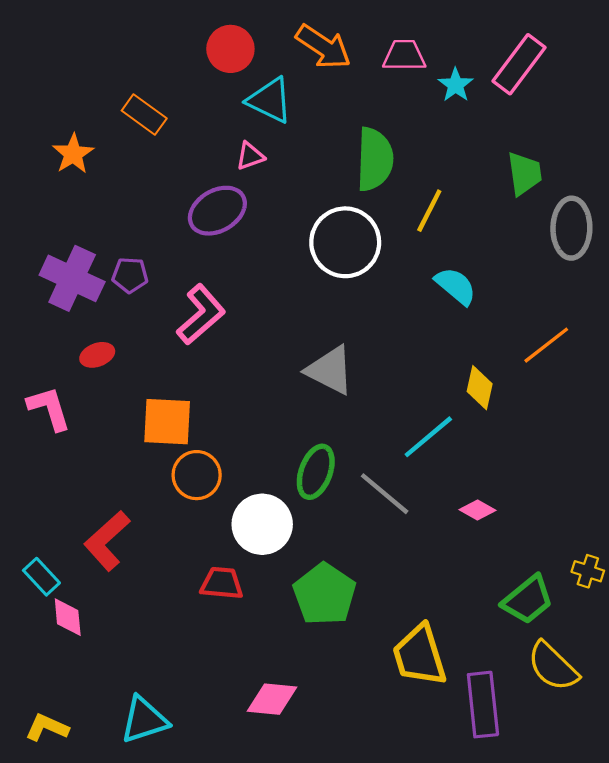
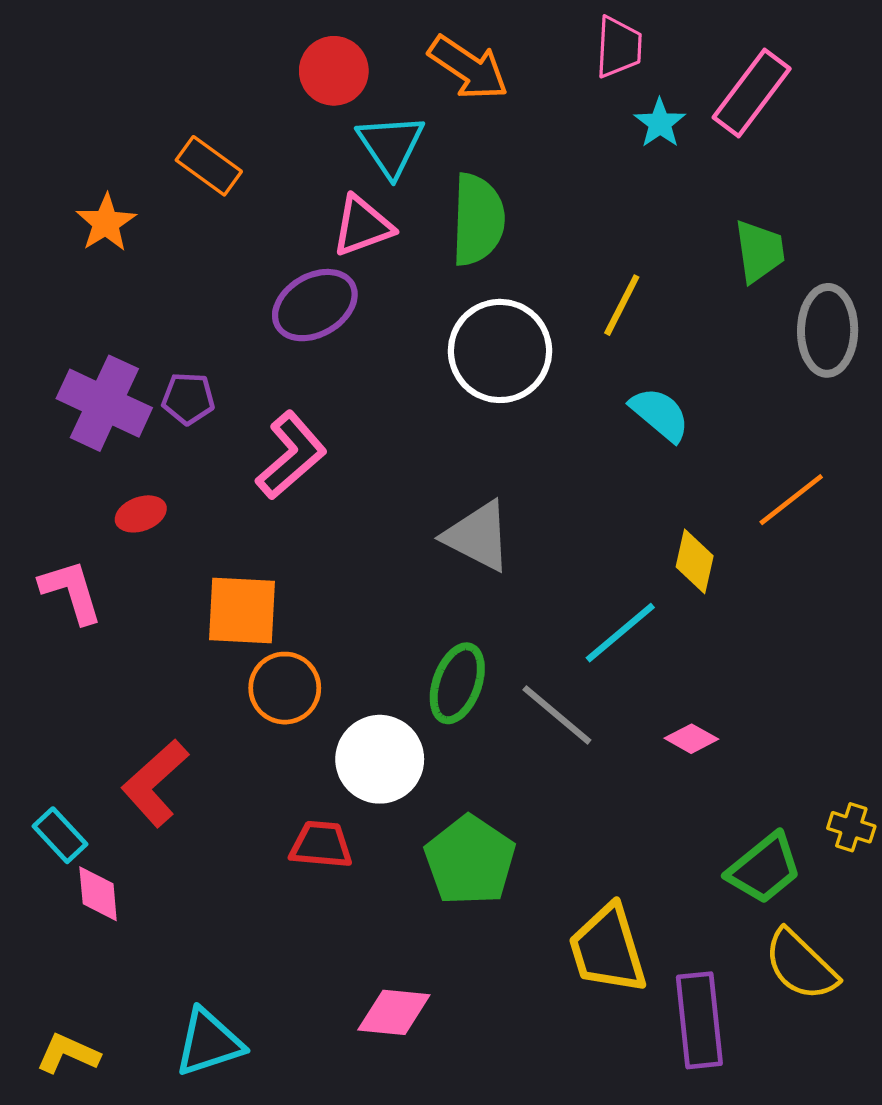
pink trapezoid: (404, 55) -> (619, 47), moved, turned 93
cyan triangle: (270, 100) -> (391, 145), turned 30
pink triangle: (250, 156) -> (362, 226), size x1.5
green semicircle: (375, 159) -> (478, 220), moved

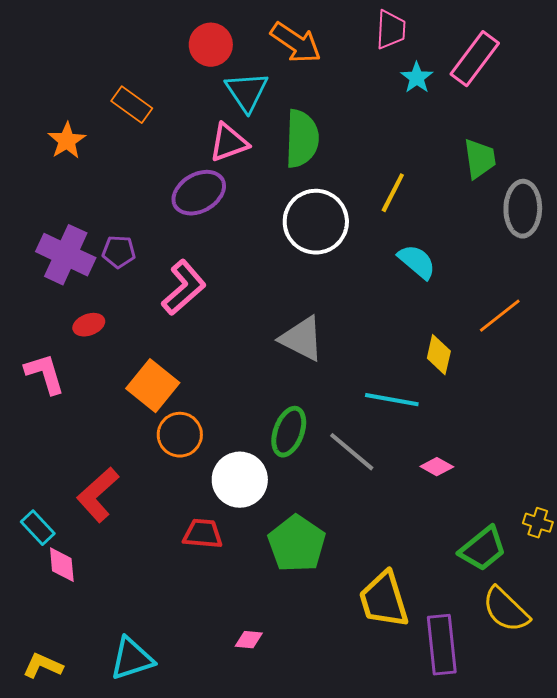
orange square: (242, 610) -> (153, 386), turned 36
cyan line: (620, 633) -> (392, 400), turned 50
pink diamond: (394, 1012) -> (249, 640), size x0.6

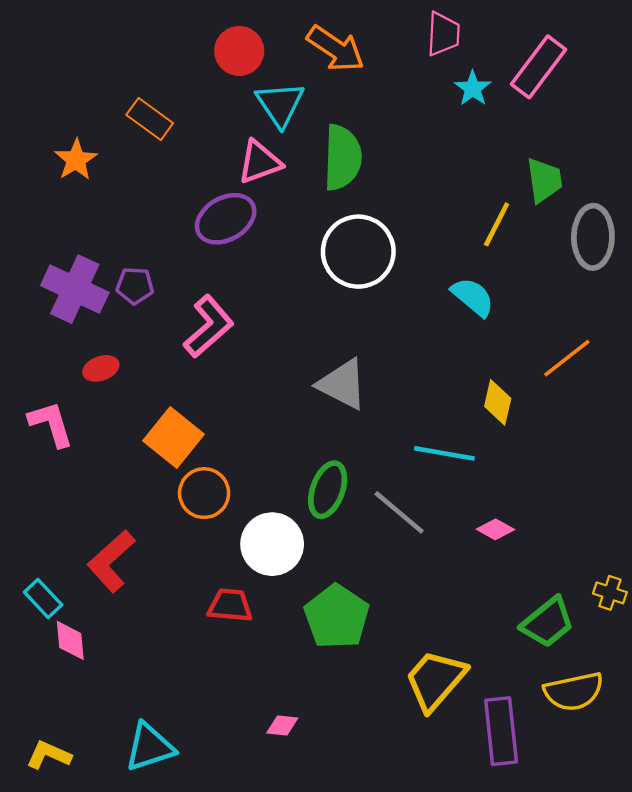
yellow line: (393, 193) -> (497, 224), moved
yellow trapezoid: (384, 600) -> (435, 680), turned 58
yellow semicircle: (506, 610) -> (574, 691), turned -56

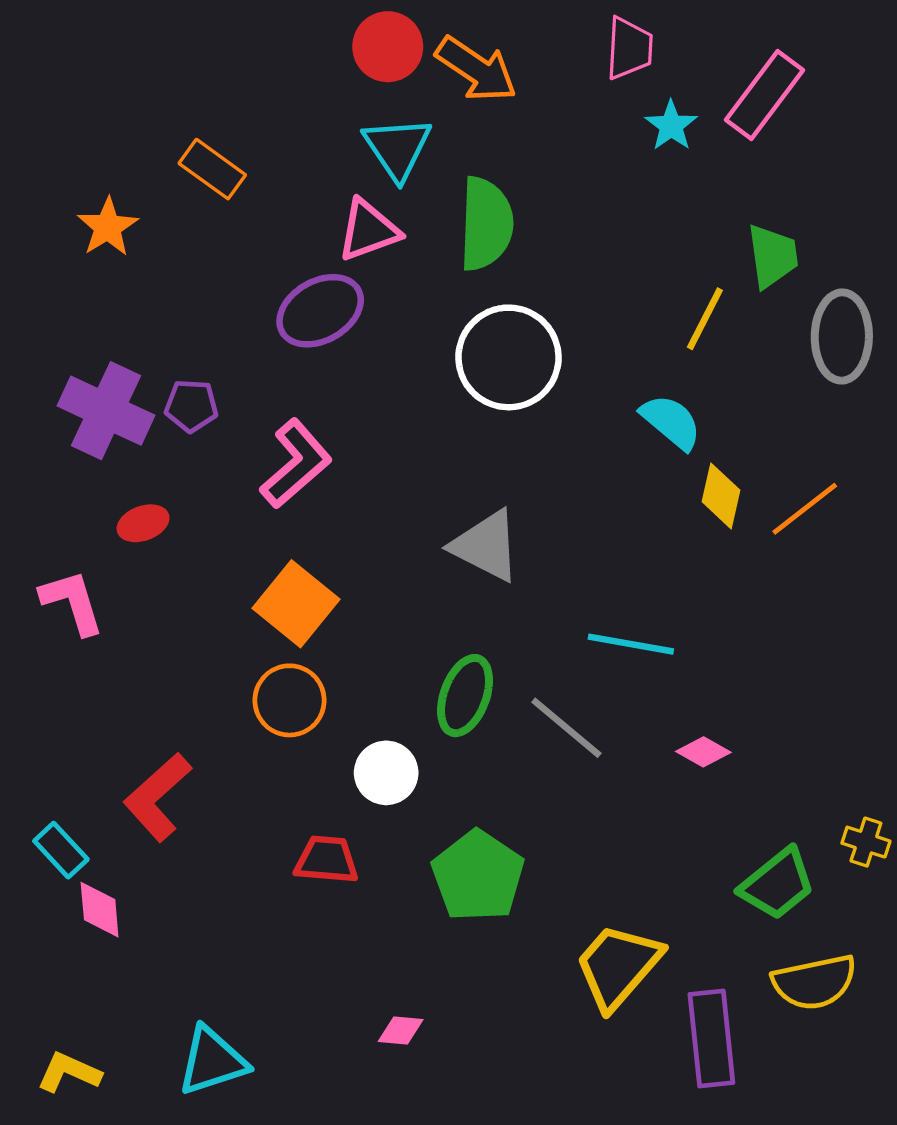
red circle: (239, 51) -> (388, 47), moved
yellow diamond: (498, 402) -> (721, 496), moved
orange square: (173, 438) -> (296, 604), moved
white circle: (272, 544) -> (386, 773), size x0.7

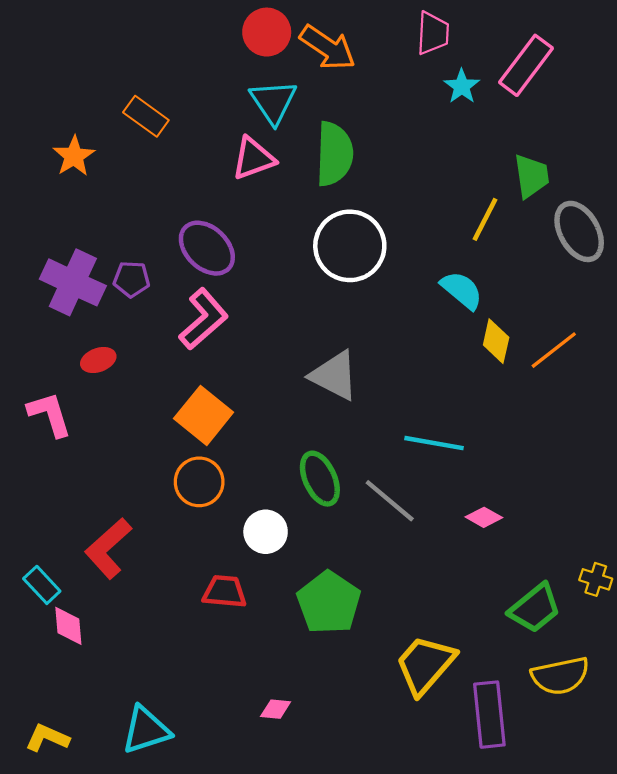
purple ellipse: (320, 311) -> (207, 248), moved, turned 74
gray ellipse: (842, 337) -> (579, 231), turned -30
green ellipse: (465, 696) -> (320, 479), turned -44

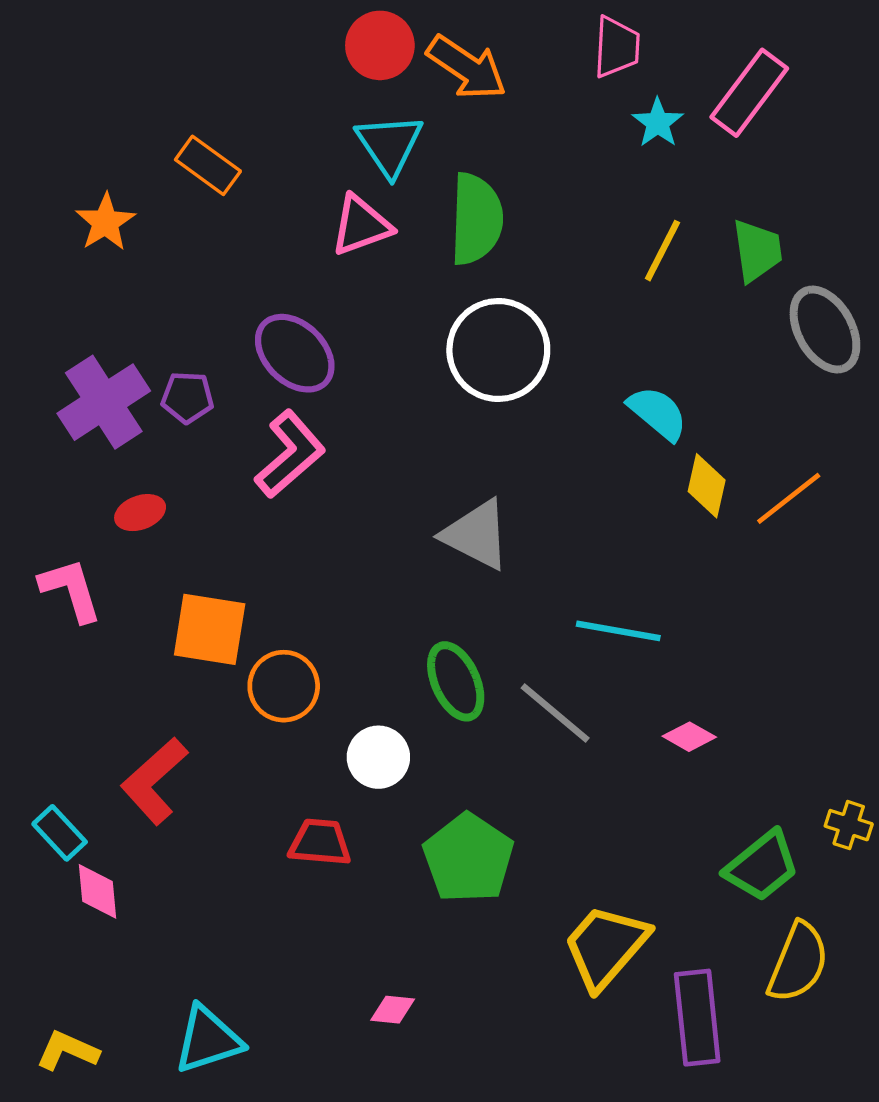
yellow line: (485, 219) -> (662, 251), moved
purple cross: (73, 282) -> (104, 402), turned 32
orange square: (204, 415) -> (210, 629), moved, turned -30
yellow semicircle: (560, 676) -> (798, 962), turned -56

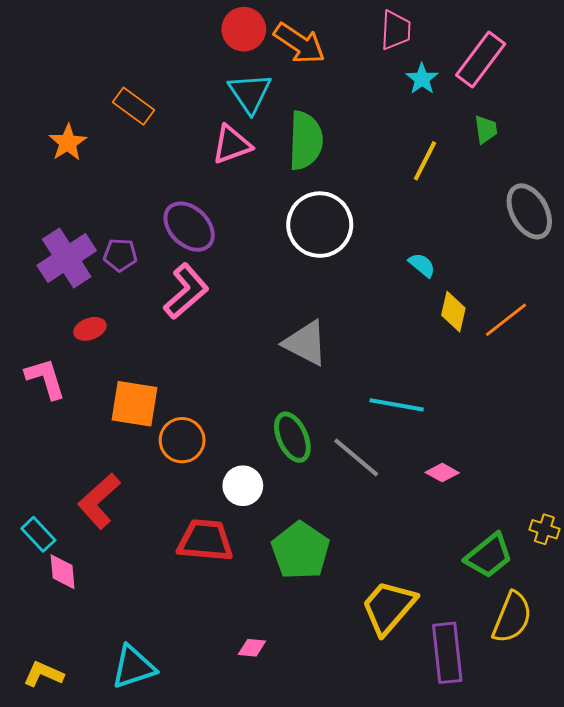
green trapezoid: (757, 251) -> (486, 129), moved, size x0.7
cyan semicircle: (658, 413) -> (422, 265), size x0.7
red trapezoid: (320, 842) -> (205, 540), size x1.4

